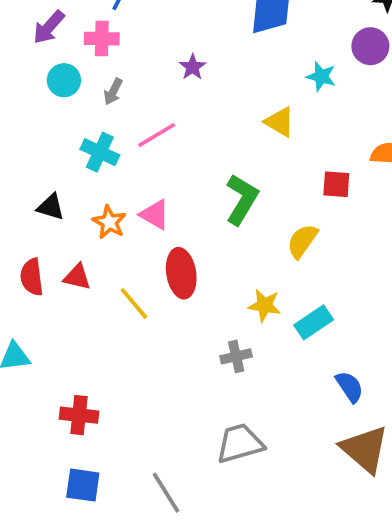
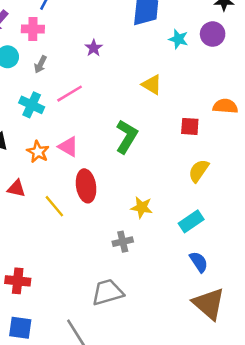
cyan star: (321, 76) -> (178, 39), moved
yellow semicircle: (302, 241) -> (199, 171), moved
cyan rectangle: (314, 322) -> (191, 221), moved
gray trapezoid: (240, 443) -> (108, 292), moved

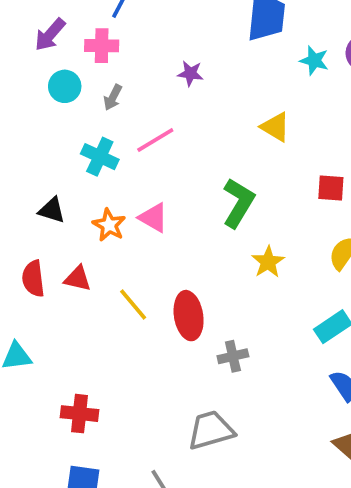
purple star: (94, 48) -> (190, 73), turned -30
red ellipse: (86, 186) -> (189, 316), moved
yellow star: (142, 207) -> (268, 262), moved, turned 30

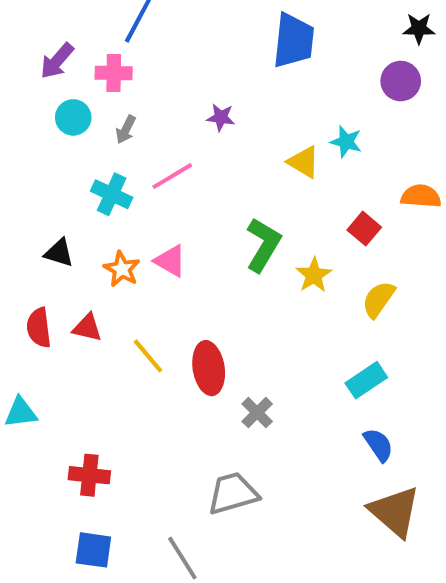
cyan star: (314, 60) -> (346, 142), moved
purple star: (190, 73) -> (221, 117), moved
red square: (331, 188) -> (364, 229), turned 36
yellow star: (268, 262) -> (314, 275), moved
gray cross: (233, 356) -> (257, 413), turned -32

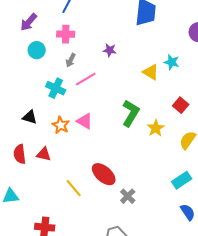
pink cross: (114, 73) -> (66, 34), moved
gray arrow: (126, 130) -> (71, 60), moved
yellow line: (148, 356) -> (74, 188), moved
red ellipse: (209, 368) -> (104, 174), turned -40

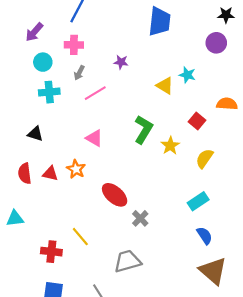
cyan cross: (56, 88) -> (49, 92), moved, turned -30
orange star: (61, 125) -> (76, 169), moved
yellow line: (74, 188) -> (80, 237), moved

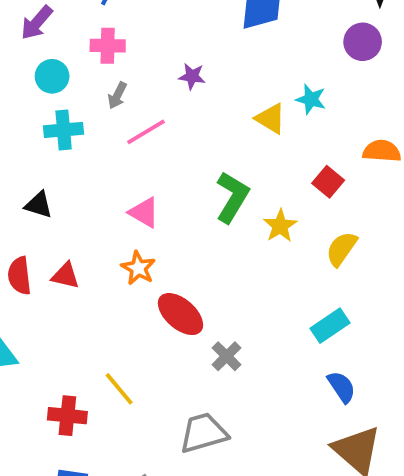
orange star: (76, 169) -> (138, 268), moved

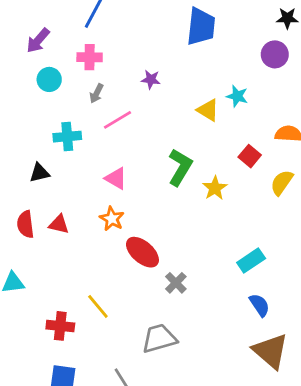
cyan cross: (64, 130) -> (67, 137), moved
black triangle: (39, 205) -> (39, 173), turned -30
yellow semicircle: (342, 249) -> (282, 183), moved

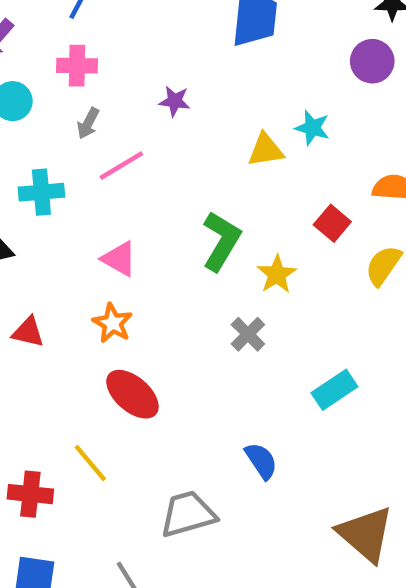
yellow triangle: (208, 110) -> (266, 150), turned -40
red ellipse: (142, 252) -> (132, 394), moved
gray cross: (176, 283) -> (248, 334), moved
blue semicircle: (259, 305) -> (261, 461), moved

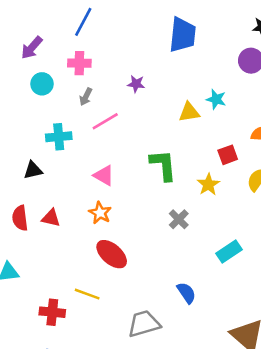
red square: (332, 223) -> (228, 155), turned 30
green L-shape: (221, 241) -> (163, 165), turned -36
yellow star: (277, 274) -> (208, 184), moved
yellow line: (90, 463) -> (87, 294), turned -30

